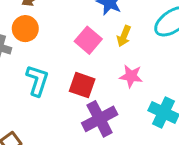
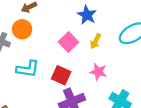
cyan L-shape: (37, 80) -> (28, 69), turned 75

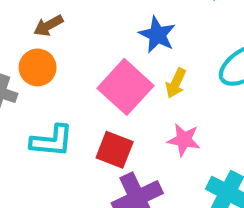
pink square: (69, 42) -> (125, 87), size x1.4

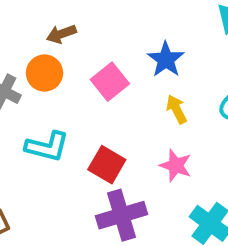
yellow arrow: (176, 83) -> (176, 109), turned 120
pink square: (125, 87) -> (110, 82), moved, size x0.7

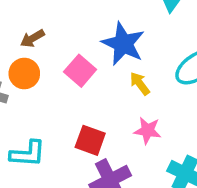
blue star: (166, 59) -> (123, 44), size x1.4
cyan L-shape: (47, 147) -> (28, 154), moved

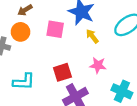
pink square: (80, 71) -> (55, 29), turned -30
red square: (90, 140) -> (62, 72), turned -36

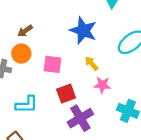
pink square: (55, 29) -> (52, 64), moved
yellow arrow: (92, 36) -> (92, 63), moved

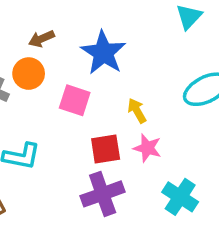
blue star: (83, 31) -> (103, 53), moved
red square: (66, 94) -> (106, 149), moved

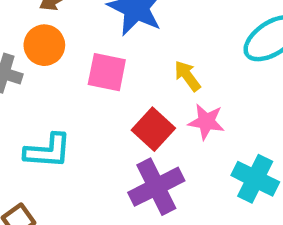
red square: (106, 149) -> (153, 129), turned -32

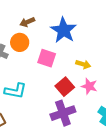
yellow arrow: (187, 76) -> (83, 64), turned 136

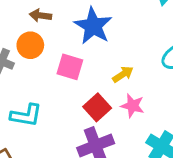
brown arrow: (27, 22) -> (40, 15), turned 32
yellow arrow: (83, 64) -> (123, 74), turned -48

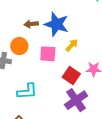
brown arrow: (40, 15) -> (31, 24), moved
yellow arrow: (123, 74) -> (72, 45), moved

